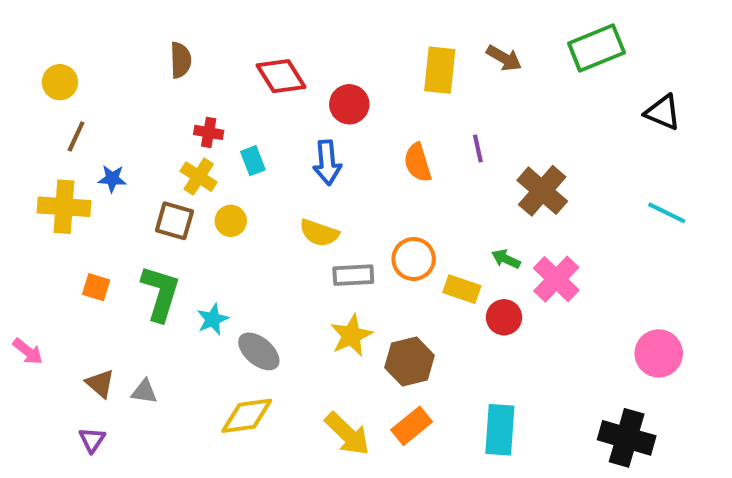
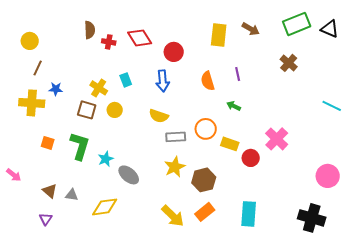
black triangle: (663, 112) -> (330, 29), moved
red cross: (209, 132) -> (109, 42), moved
brown cross: (542, 191) -> (289, 63), moved, size x0.7
green arrow: (506, 259) -> (234, 106), moved
yellow diamond: (247, 416) -> (105, 207), moved

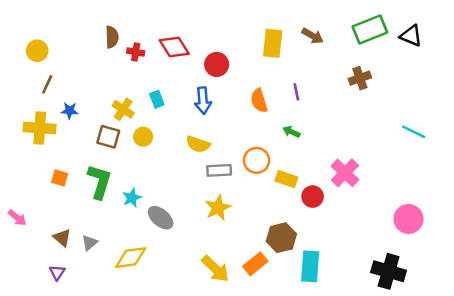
brown cross: (289, 63) -> (360, 78), turned 30
brown hexagon: (204, 180) -> (281, 238), moved
gray triangle: (72, 195) -> (90, 243), turned -48

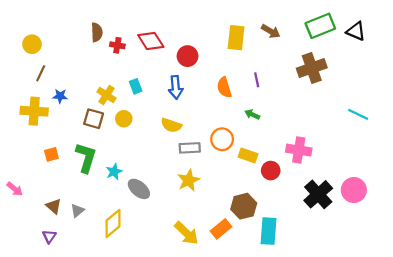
brown cross: (360, 78) -> (312, 68), size x1.5
pink cross: (345, 173) -> (299, 150), turned -35
orange square: (60, 178) -> (51, 154), turned -32
yellow diamond: (131, 258) -> (113, 223), turned -32
black cross: (389, 271) -> (318, 194), moved, turned 32

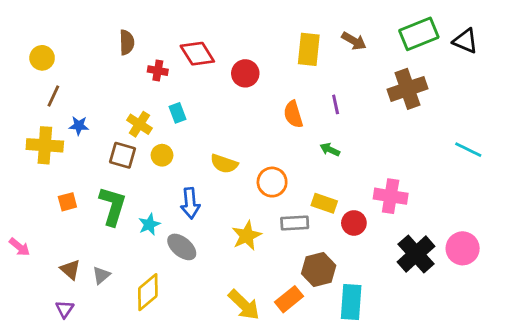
red cross: (117, 45) -> (158, 71), moved
blue arrow: (176, 87) -> (190, 203), moved
orange circle: (222, 139) -> (272, 182), moved
gray rectangle: (190, 148) -> (295, 223), moved

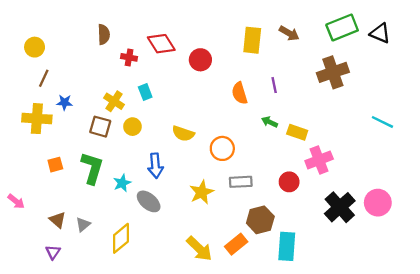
pink cross: (391, 196) -> (319, 160), turned -30
yellow rectangle: (324, 203) -> (297, 132), moved

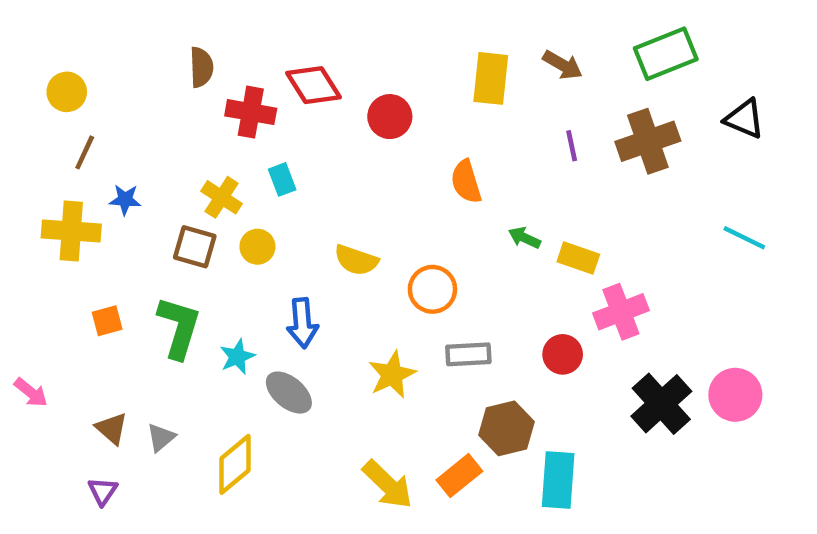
black triangle: (380, 33) -> (744, 119), moved
red cross: (129, 57) -> (251, 112), size x1.5
purple line: (274, 85) -> (572, 146), moved

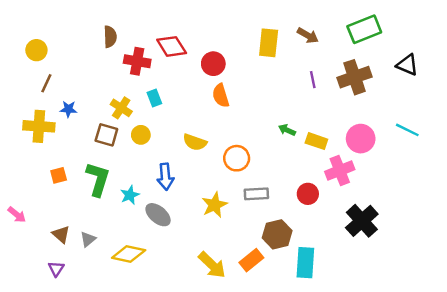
orange semicircle: (466, 182) -> (221, 96), moved
pink circle: (735, 395) -> (361, 139), moved
yellow diamond: (235, 464) -> (129, 254), turned 52

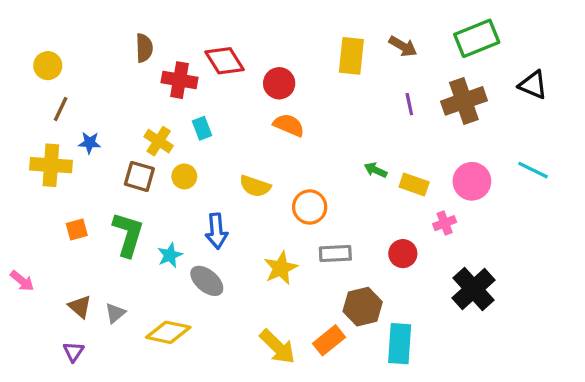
orange semicircle: (221, 96) -> (289, 125), turned 130
pink cross: (340, 170) -> (445, 223), size x0.6

